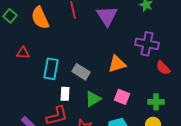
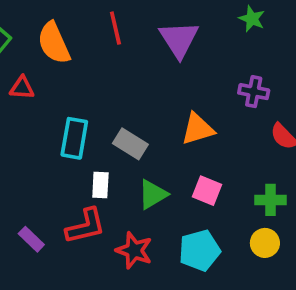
purple cross: (147, 44) -> (254, 92), size x0.7
red triangle: (23, 53) -> (22, 88), moved

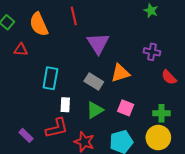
purple triangle: (179, 39) -> (98, 43), moved
gray rectangle: (130, 144) -> (94, 81), moved
yellow circle: (265, 243) -> (158, 138), size x1.5

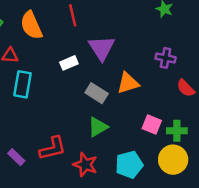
cyan rectangle: (50, 78) -> (23, 84), moved
white rectangle: (65, 105) -> (69, 63), moved, turned 64
pink square: (126, 108) -> (152, 124), moved

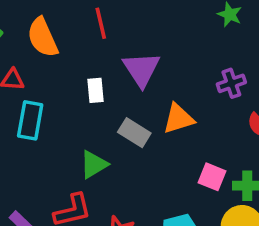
purple cross: (166, 58) -> (231, 83), turned -30
white rectangle: (69, 63) -> (95, 90), turned -72
green triangle: (98, 127) -> (94, 164), moved

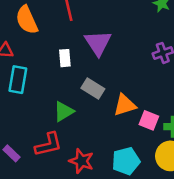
orange triangle: (178, 119) -> (125, 105), moved

